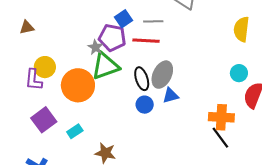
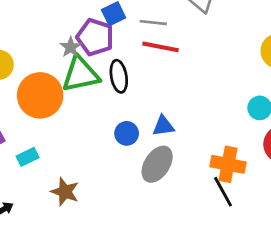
red line: (146, 41) -> (161, 47), moved
gray ellipse: (162, 75) -> (157, 164), moved
black ellipse: (142, 79) -> (119, 76), moved

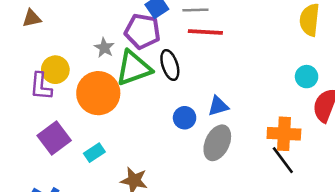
gray star: (71, 47) -> (104, 48), moved

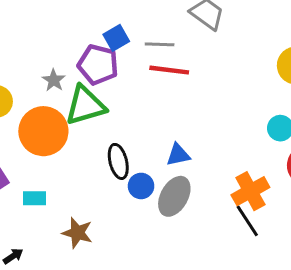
black ellipse: (170, 65) -> (118, 161), moved
blue circle: (185, 118) -> (141, 186), moved
orange cross: (284, 134) -> (250, 191), turned -36
cyan rectangle: (94, 153) -> (35, 198), turned 30

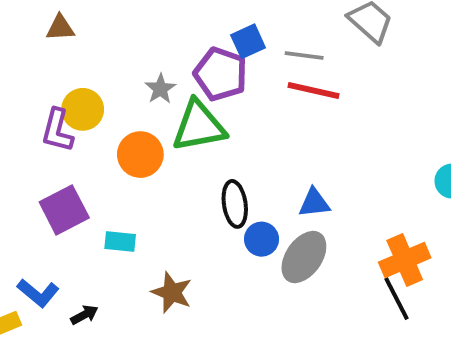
orange circle: (43, 131) -> (140, 155), size x0.7

